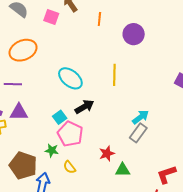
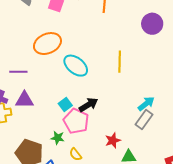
purple circle: (134, 34) -> (152, 24), moved
orange ellipse: (23, 50) -> (47, 44), moved
black arrow: (84, 107) -> (88, 105), moved

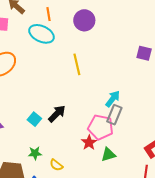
purple circle: (152, 24) -> (84, 20), moved
cyan ellipse: (76, 66) -> (41, 34), moved
pink pentagon: (76, 121) -> (101, 127), moved

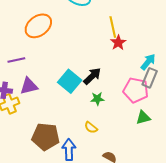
cyan square: (34, 119) -> (70, 81), size x1.6
red star: (89, 143) -> (118, 43), moved
green star: (35, 153) -> (97, 99), moved

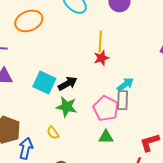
gray rectangle: (150, 78) -> (123, 100), turned -36
cyan square: (70, 81) -> (44, 83), turned -30
green star: (97, 99) -> (67, 107), size x1.5

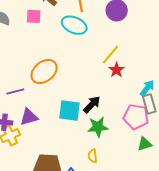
orange ellipse: (29, 21) -> (44, 72), moved
yellow line: (100, 42) -> (110, 55), turned 55
yellow semicircle: (53, 133) -> (93, 156), turned 48

